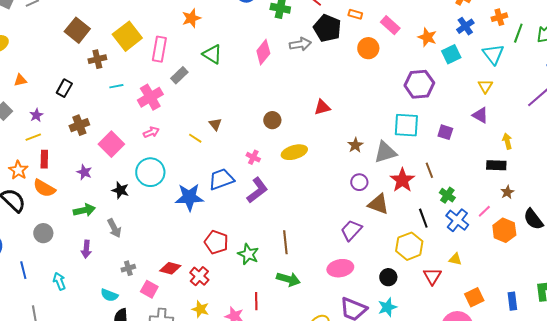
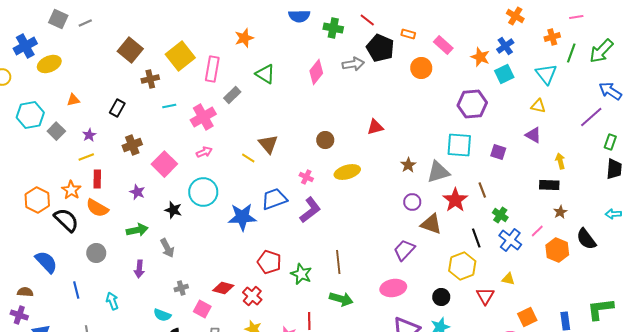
blue cross: (465, 26) -> (505, 46), moved
yellow triangle: (485, 86) -> (538, 106), turned -49
brown triangle: (215, 124) -> (268, 144), size x1.5

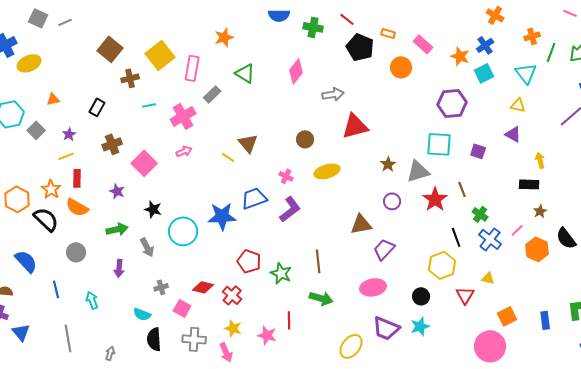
pink line: (576, 17) -> (570, 13), moved, turned 32
gray arrow: (353, 64) -> (333, 94), moved
red triangle: (375, 127) -> (355, 126), size x1.6
cyan circle: (203, 192) -> (183, 231), moved
brown triangle: (431, 224) -> (361, 224), moved, turned -30

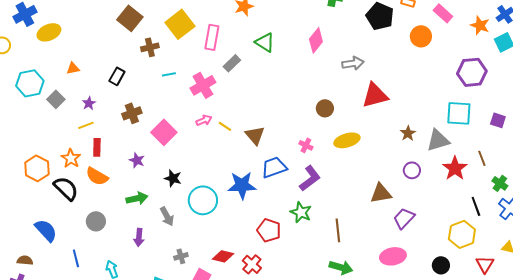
brown triangle: (248, 143) -> (255, 135), moved
yellow line: (228, 157) -> (225, 126), moved
green star: (281, 273) -> (301, 212), moved

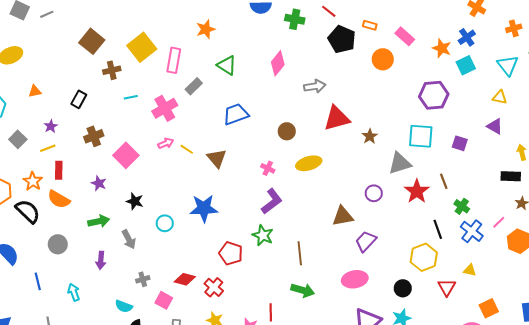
gray square: (56, 99) -> (18, 139), moved
brown star: (408, 133) -> (370, 136), moved
blue trapezoid: (274, 167) -> (236, 114), moved
cyan circle: (203, 200) -> (165, 223), size x0.6

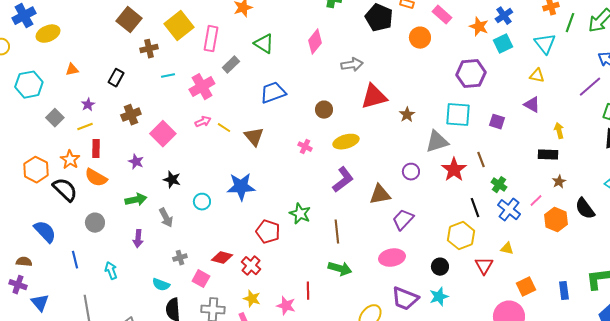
purple L-shape: (272, 201) -> (343, 180), moved

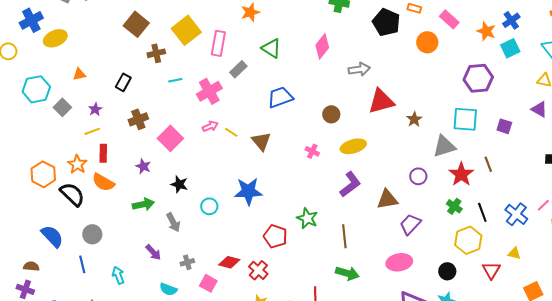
gray square: (55, 118) -> (62, 107), moved
green cross: (499, 185) -> (454, 206), moved
gray circle: (95, 223) -> (92, 234), moved
purple arrow: (138, 239) -> (153, 252), moved, turned -48

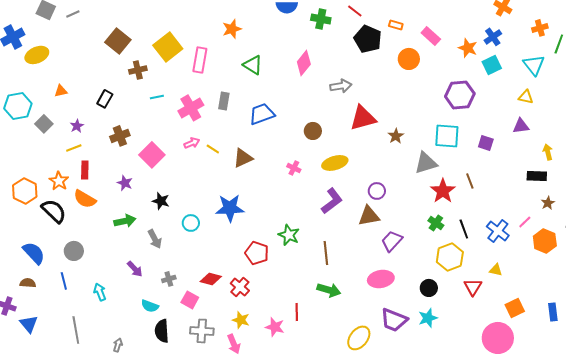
gray rectangle: (238, 69) -> (224, 101), moved, turned -36
purple triangle: (539, 109) -> (521, 126), turned -36
brown triangle: (261, 141) -> (243, 158), turned 45
purple circle: (418, 176) -> (377, 191), moved
brown semicircle: (31, 266) -> (28, 283), moved

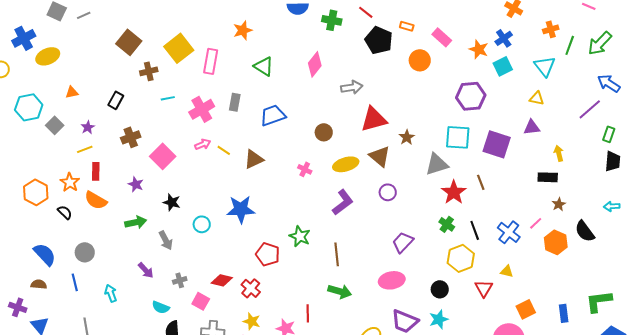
purple square: (486, 143) -> (497, 144), size x1.8
black semicircle: (54, 211) -> (65, 212), size x0.6
brown triangle: (369, 216) -> (380, 156), moved, turned 50

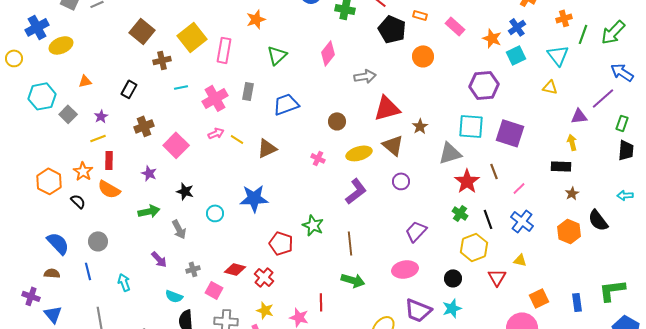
orange circle: (420, 60) -> (423, 56), moved
green triangle: (264, 66) -> (277, 55), turned 45
purple triangle: (532, 127) -> (579, 116), moved
pink line: (536, 223) -> (519, 188), moved

